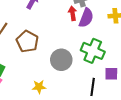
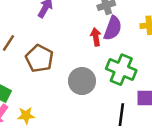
red arrow: (73, 13) -> (96, 37), moved
yellow star: (39, 87) -> (26, 115), moved

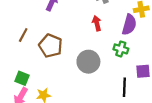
purple semicircle: (113, 28) -> (129, 25), moved
green cross: (121, 70) -> (121, 49), size x0.6

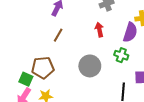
brown line: (23, 35) -> (58, 35), moved
brown pentagon: (51, 46) -> (43, 68), moved, turned -30

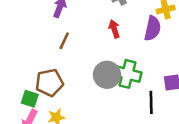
green cross: (121, 55) -> (127, 74), moved, size x1.5

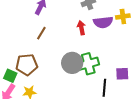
purple semicircle: (153, 28) -> (103, 22), moved, turned 66
green cross: (127, 74) -> (88, 64), turned -35

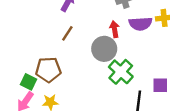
gray circle: (72, 63) -> (104, 49), moved
green cross: (88, 64) -> (121, 72), turned -35

